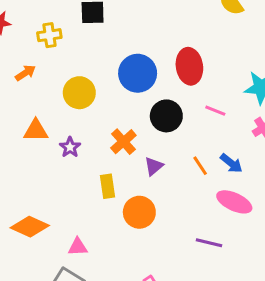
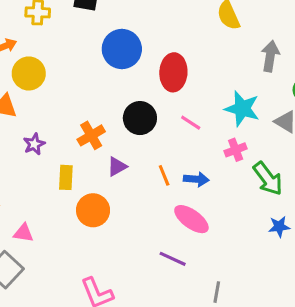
blue circle: (138, 73) -> (122, 49), moved
yellow circle: (79, 93) -> (29, 73), moved
purple star: (70, 147) -> (34, 144), moved
blue arrow: (231, 163) -> (196, 179), turned -45
purple line: (209, 243) -> (173, 259), moved

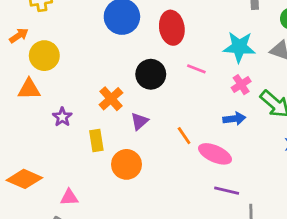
orange line: (164, 175) -> (184, 136), moved
blue arrow: (196, 179) -> (234, 119), moved
purple line: (173, 259) -> (227, 191), moved

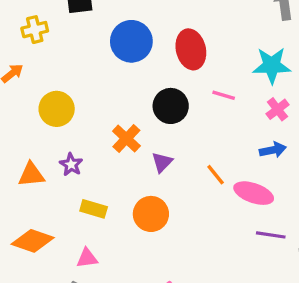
yellow circle: (44, 56) -> (57, 109), moved
orange triangle: (29, 89) -> (31, 175), moved
yellow rectangle: (96, 140) -> (94, 209), moved, turned -60

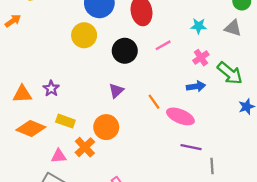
cyan star: (272, 65) -> (199, 26), size x0.6
pink line: (224, 95) -> (163, 45), turned -49
yellow circle: (57, 109) -> (84, 35), moved
orange cross: (126, 138) -> (85, 147), moved
orange diamond: (33, 241) -> (31, 128), moved

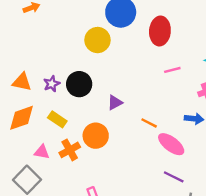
black circle: (125, 51) -> (79, 84), moved
orange line: (154, 102) -> (149, 123), turned -42
orange diamond: (31, 128) -> (22, 118), turned -56

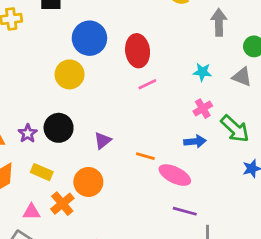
pink line: (172, 70) -> (147, 84), moved

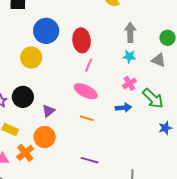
gray arrow: (219, 22) -> (130, 32), moved
pink line: (147, 84) -> (89, 65), turned -40
purple triangle: (103, 141) -> (48, 111), moved
pink ellipse: (175, 175) -> (86, 91), moved
purple line: (185, 211) -> (90, 160), moved

